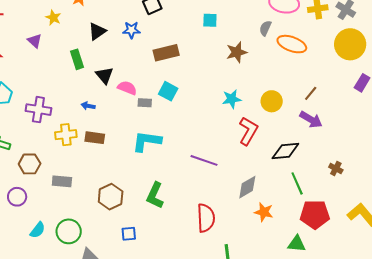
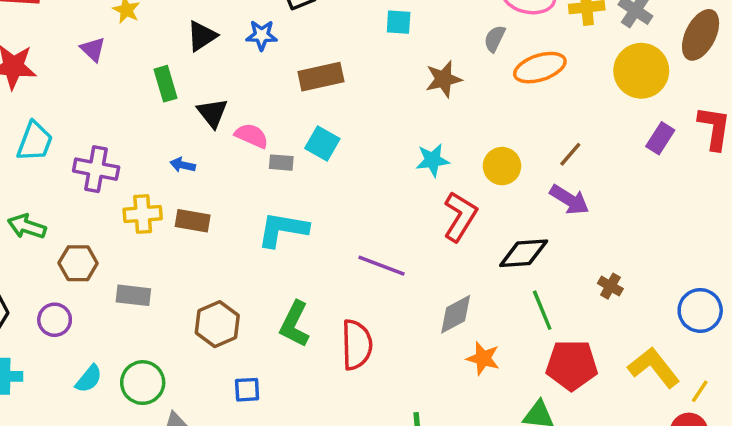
orange ellipse: (292, 44) -> (540, 68), turned -40
red semicircle: (206, 218) -> (357, 345), moved

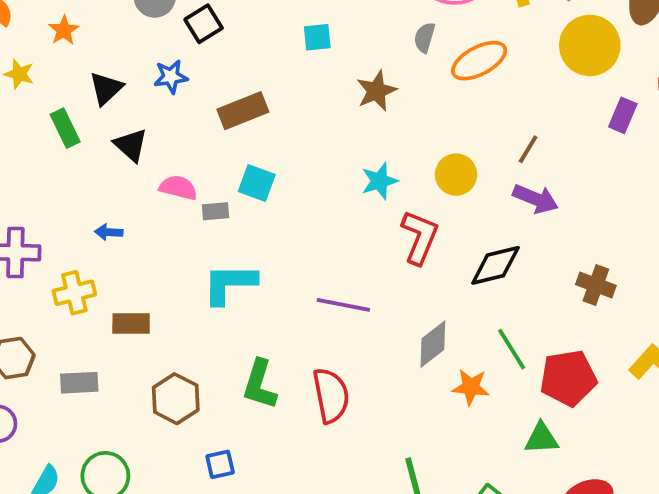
green rectangle: (166, 84) -> (65, 128), moved
black triangle: (212, 113) -> (131, 145), moved
brown rectangle: (193, 221) -> (131, 323), moved
brown cross: (610, 286) -> (596, 285), size x1.4
green line: (542, 310) -> (512, 349), moved

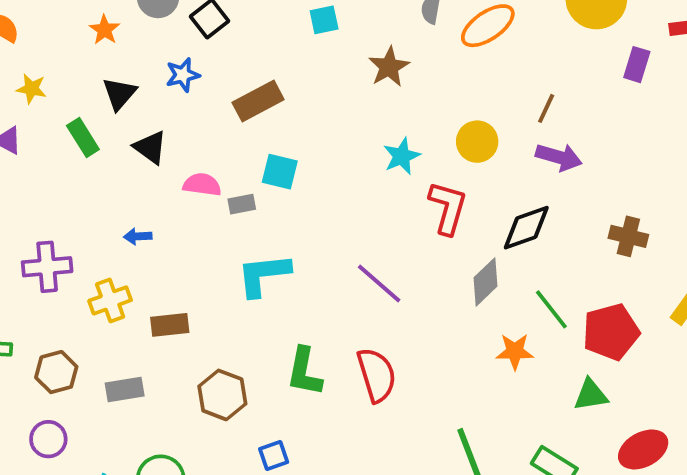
orange star: (64, 30) -> (104, 30), moved
purple line: (343, 305) -> (379, 283), turned 36
gray diamond: (433, 344) -> (485, 282), moved

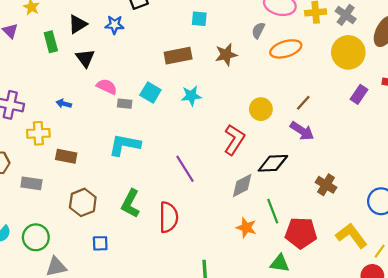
brown rectangle: (258, 101) -> (178, 56), moved
cyan star: (402, 156) -> (191, 96), moved

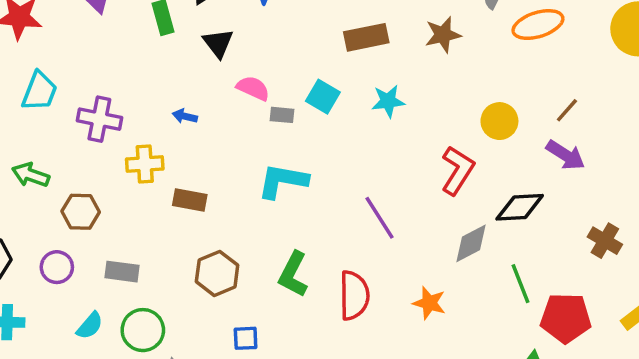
gray rectangle: (31, 183) -> (122, 272), moved
orange star: (246, 228) -> (429, 303), moved

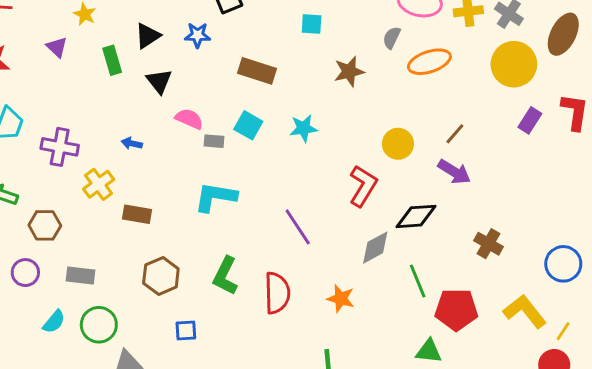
brown rectangle: (366, 37) -> (257, 71), moved, turned 30
yellow cross: (145, 164) -> (99, 184), turned -32

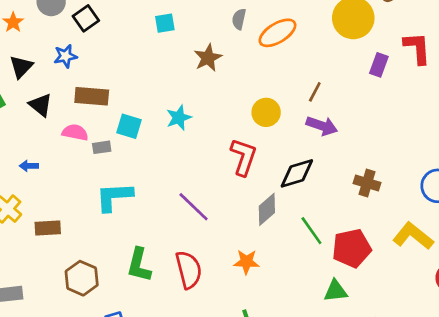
brown rectangle: (257, 71) -> (92, 96), moved

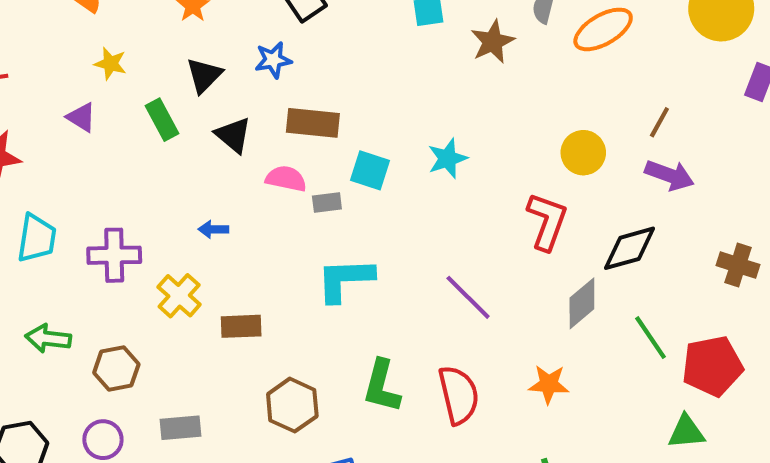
brown star: (208, 58) -> (493, 42), moved

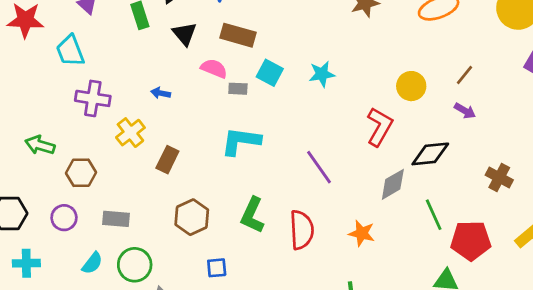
purple arrow: (669, 175) -> (465, 111), size x0.7
cyan trapezoid: (37, 238) -> (70, 51), moved, turned 140
brown rectangle: (241, 326) -> (167, 160), turned -72

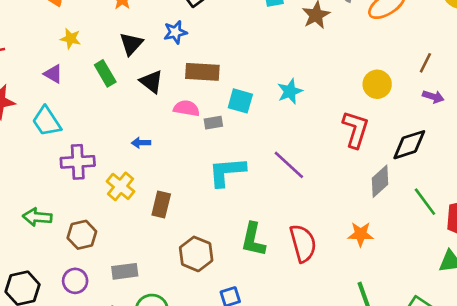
purple line: (319, 167) -> (289, 165), moved

